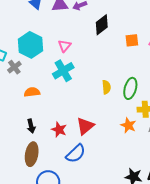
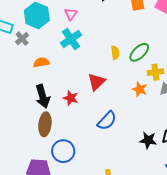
green ellipse: (130, 88) -> (139, 52), turned 35
black arrow: (31, 126) -> (43, 96), size x1.6
red triangle: (85, 126) -> (97, 82), moved
blue semicircle: (76, 154) -> (107, 121), moved

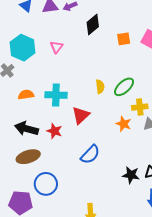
cyan cross: (71, 39) -> (56, 95), moved, turned 35
black arrow: (43, 96) -> (27, 129), turned 120
brown ellipse: (45, 124) -> (28, 157), turned 65

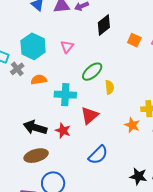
orange square: (124, 39) -> (134, 40), turned 32
green ellipse: (124, 87) -> (92, 72), moved
orange semicircle: (26, 95) -> (39, 80), moved

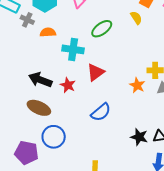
gray cross: (17, 69) -> (27, 20), turned -32
yellow semicircle: (110, 87) -> (136, 18), moved, turned -32
brown ellipse: (36, 156) -> (39, 108), turned 35

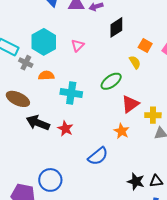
green ellipse: (102, 29) -> (111, 81), moved
red triangle: (96, 72) -> (130, 104), moved
orange star: (137, 85) -> (122, 131), moved
brown ellipse: (39, 108) -> (18, 99), moved

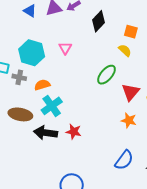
cyan cross: (71, 93) -> (52, 106), moved, turned -30
blue semicircle: (98, 156) -> (124, 160), moved

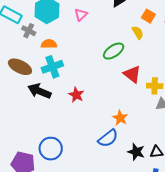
red triangle: (131, 92) -> (132, 74), turned -48
orange star: (129, 120) -> (120, 118), moved
red star: (74, 132) -> (76, 95), moved

